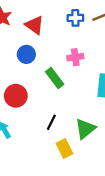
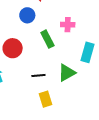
black line: (51, 122) -> (38, 75), turned 48
green triangle: (85, 129) -> (67, 73), moved

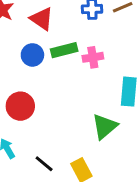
green rectangle: (47, 39) -> (64, 50), moved, turned -66
black line: (38, 75) -> (44, 164), moved, turned 56

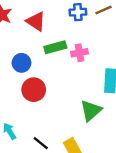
blue circle: (32, 55) -> (22, 63), moved
red circle: (20, 106) -> (34, 90), moved

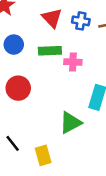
red triangle: (36, 21) -> (52, 18), moved
blue circle: (22, 63) -> (14, 45), moved

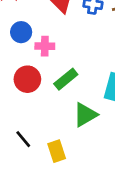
green rectangle: (50, 51) -> (66, 79), moved, turned -35
pink cross: (73, 62) -> (45, 46), moved

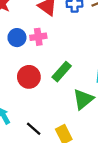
pink cross: (45, 46) -> (38, 37), moved

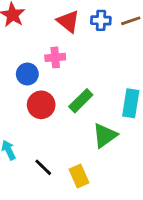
blue circle: (17, 38) -> (27, 74), moved

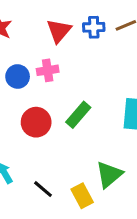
red triangle: (68, 21) -> (59, 31), turned 35
blue circle: (27, 74) -> (18, 76), moved
green triangle: (105, 135) -> (109, 175), moved

